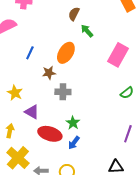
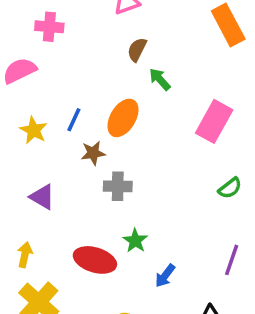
blue line: (30, 53) -> (74, 120), moved
yellow star: (15, 93) -> (34, 130), moved
purple triangle: (32, 112) -> (42, 197), moved
blue arrow: (74, 143) -> (165, 276), moved

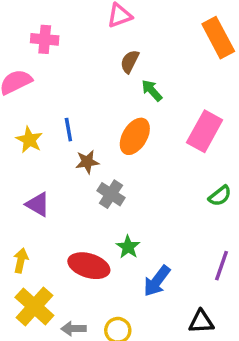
orange ellipse: (123, 118) -> (135, 136), moved
blue line: (74, 120) -> (68, 130), turned -35
gray cross: (118, 186) -> (111, 194), turned 32
blue arrow: (165, 276) -> (157, 281), size x1.4

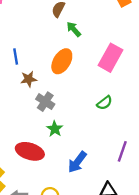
green semicircle: (220, 196) -> (105, 103), moved
green star: (128, 247) -> (55, 129), moved

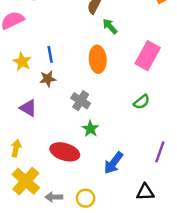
orange ellipse: (62, 61) -> (98, 59), turned -35
brown star: (29, 79) -> (48, 79), moved

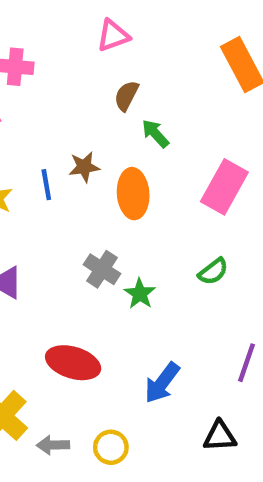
brown star: (48, 79) -> (84, 167), moved
green star: (90, 129) -> (140, 294), moved

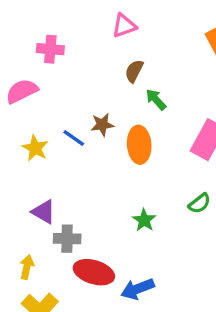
blue line: (46, 185) -> (74, 138), turned -45
gray cross: (102, 269) -> (67, 239), moved, turned -32
blue arrow: (162, 383) -> (137, 289), moved, turned 32

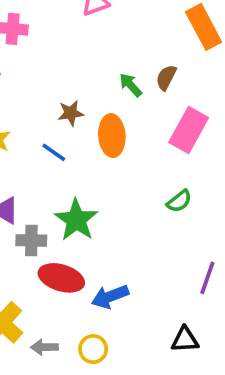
brown semicircle: (134, 71) -> (166, 78), moved
blue line: (74, 138) -> (54, 152), moved
green star: (144, 220) -> (76, 220), moved, size x1.6

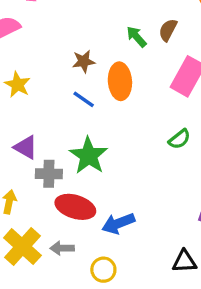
blue line: (54, 152) -> (84, 99), moved
gray arrow: (44, 347) -> (62, 248), moved

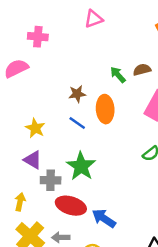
brown semicircle: (168, 30) -> (142, 70), turned 48
yellow star: (17, 85) -> (35, 128), moved
blue arrow: (118, 223) -> (104, 218), turned 55

